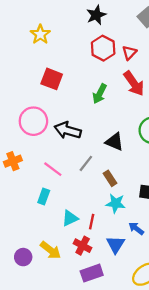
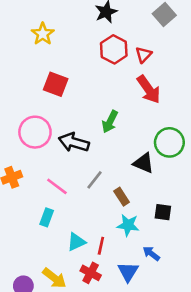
green arrow: (100, 94) -> (110, 122), moved
black triangle: (114, 142) -> (144, 163), moved

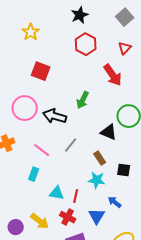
red triangle: (144, 55) -> (125, 48), moved
brown rectangle: (122, 197) -> (100, 158), moved
cyan triangle: (76, 242) -> (57, 193), turned 35

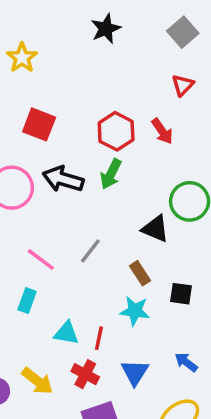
red hexagon: (86, 44) -> (116, 131), moved
red arrow: (113, 75) -> (162, 131), size x0.7
black arrow: (55, 116) -> (63, 179), moved
blue arrow: (115, 202) -> (186, 362), moved

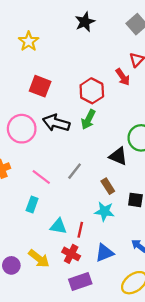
red arrow: (162, 131) -> (123, 77), moved
blue triangle: (135, 372) -> (104, 253), turned 36

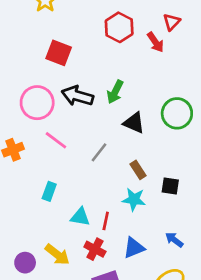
red hexagon: (92, 91) -> (119, 27), moved
black triangle: (118, 156) -> (134, 123), moved
pink line: (41, 177) -> (56, 140), moved

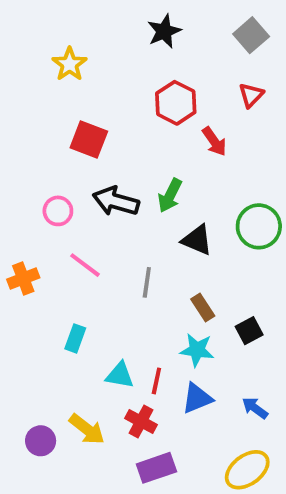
red arrow: (155, 42) -> (214, 141), moved
pink circle: (37, 103) -> (58, 211), size x0.6
gray line: (99, 152) -> (147, 282), turned -30
black square: (170, 186) -> (249, 331), turned -36
blue triangle: (134, 248) -> (197, 398), moved

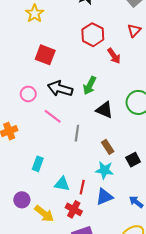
pink line: (85, 265) -> (53, 116), moved
purple circle: (41, 441) -> (22, 200), moved

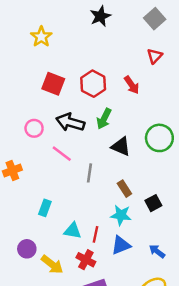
red hexagon: (93, 35) -> (93, 84), moved

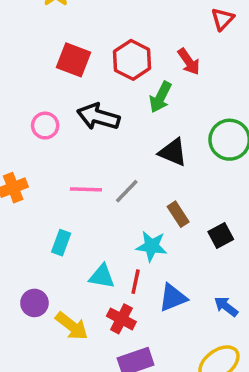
green arrow: (104, 119) -> (160, 97), moved
pink line: (62, 154) -> (86, 189), moved, turned -35
gray line: (90, 173) -> (127, 191), turned 36
cyan star: (121, 215) -> (152, 246), moved

